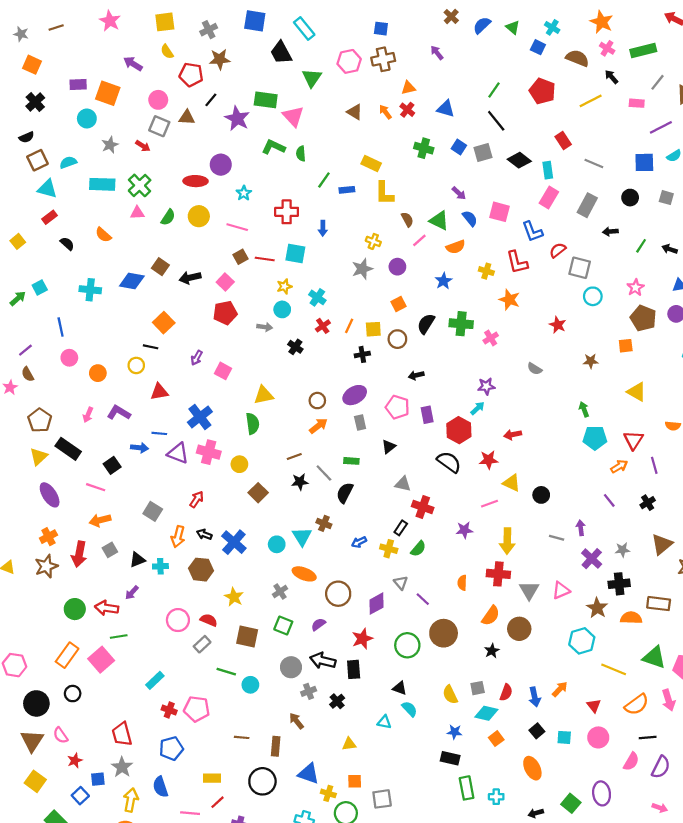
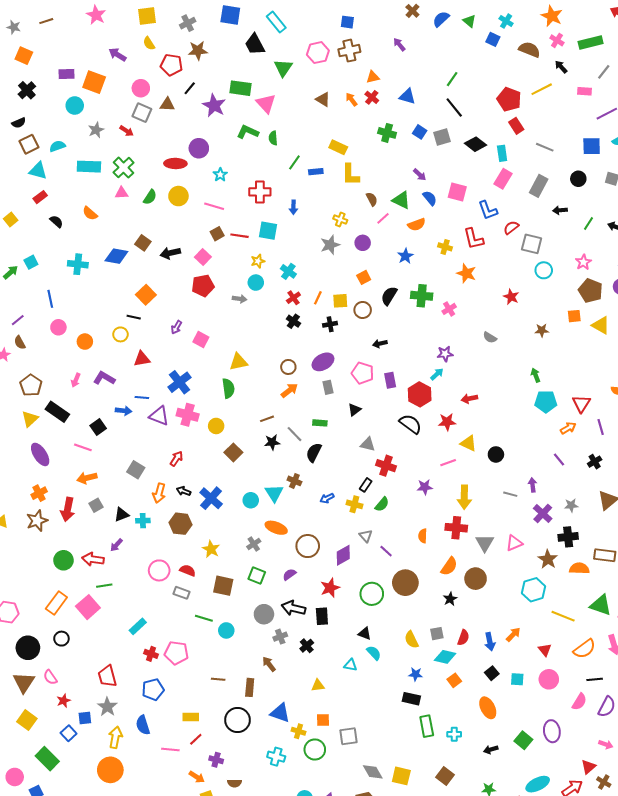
red pentagon: (542, 91) -> (509, 99), moved
black cross: (295, 347) -> (293, 321), moved
yellow triangle: (637, 392) -> (601, 325), moved
gray rectangle: (202, 644) -> (182, 593), turned 63

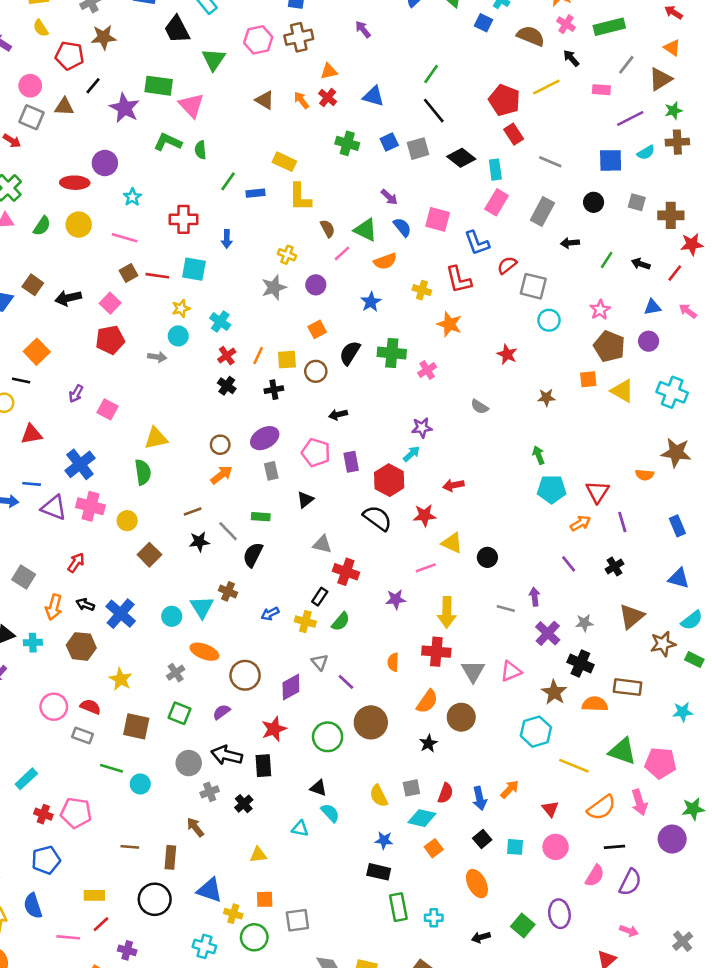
blue square: (420, 132) -> (389, 142), turned 32
black cross: (568, 537) -> (580, 663), turned 30

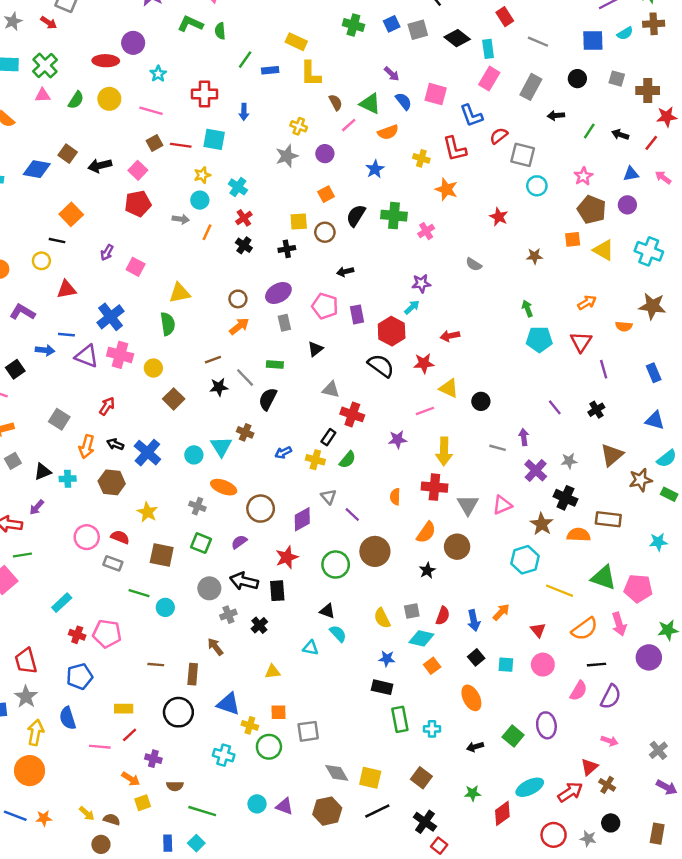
orange line: (258, 356) -> (207, 232), moved
orange arrow: (580, 523) -> (587, 303), moved
gray cross: (176, 673) -> (197, 506), turned -35

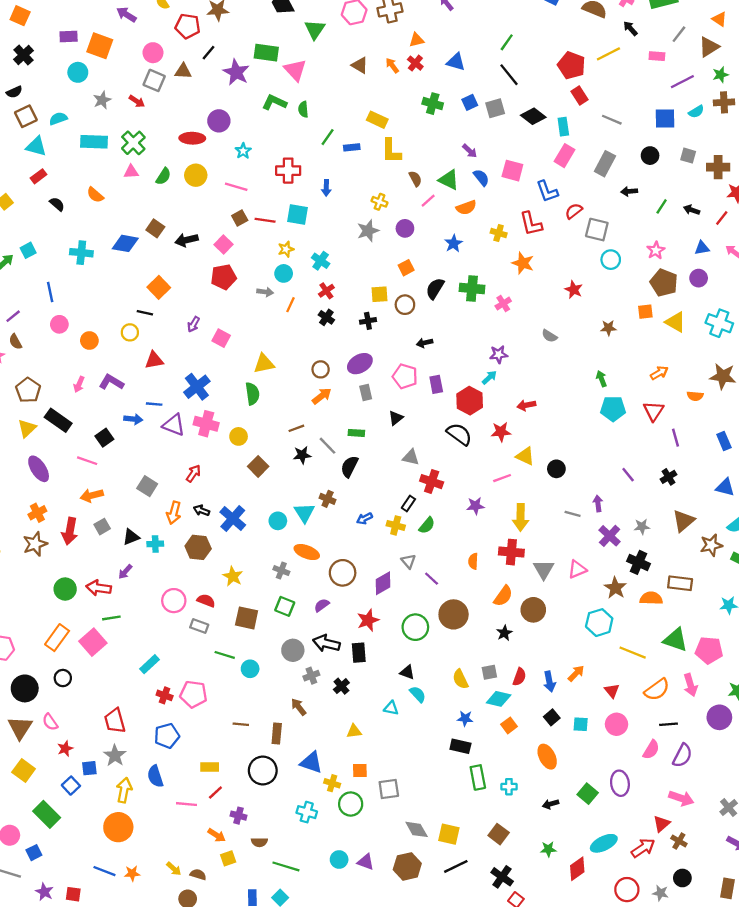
pink arrow: (610, 741) -> (681, 798), size x1.5

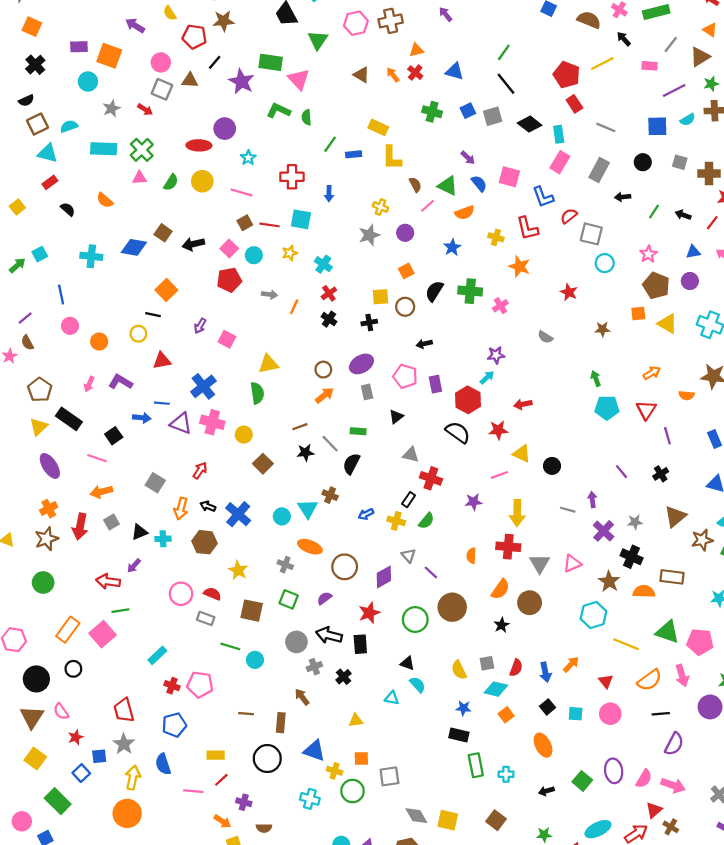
cyan circle: (284, 273) -> (254, 255), moved
green circle: (65, 589) -> (43, 583), moved
pink semicircle: (651, 750) -> (644, 779), moved

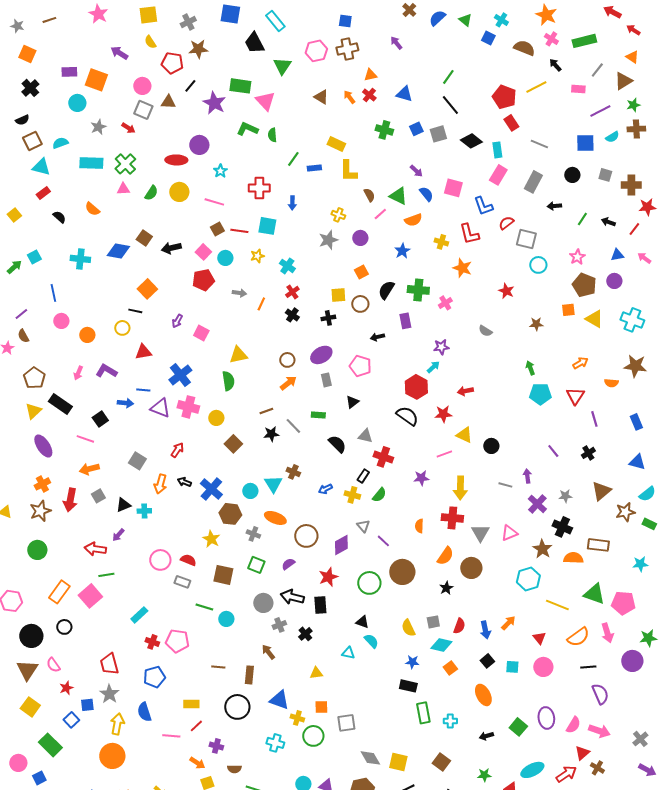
purple rectangle: (435, 384) -> (405, 321), moved
black semicircle: (351, 464) -> (337, 444), moved, turned 108
brown hexagon: (205, 542) -> (230, 514), moved
purple semicircle: (674, 744) -> (600, 694), turned -50

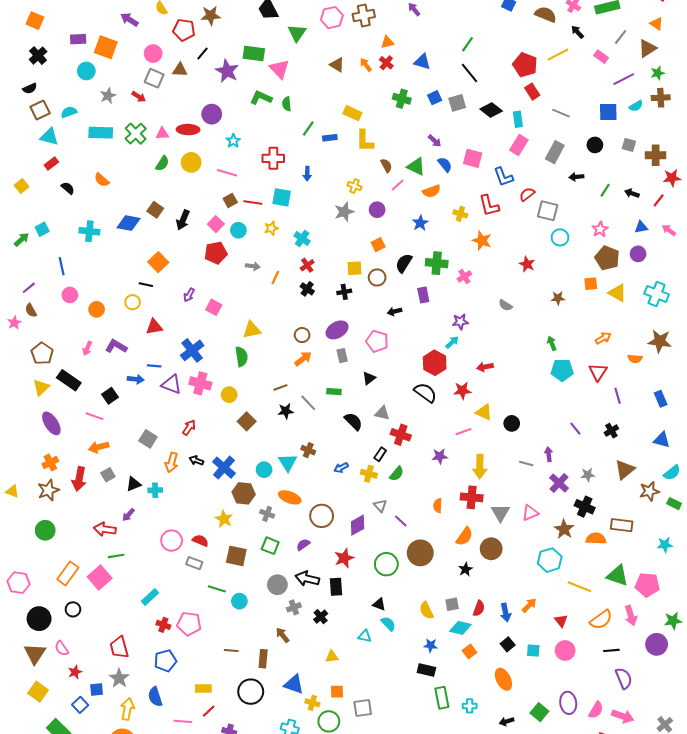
pink rectangle: (578, 89) -> (601, 57), turned 32
pink triangle: (123, 189) -> (162, 134), moved
black arrow: (171, 248) -> (183, 220), turned -54

